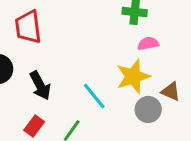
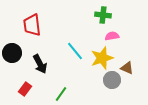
cyan line: (94, 96) -> (75, 51), moved
red rectangle: (34, 126) -> (25, 89), moved

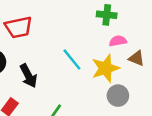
red trapezoid: (32, 25) -> (19, 27), turned -95
brown triangle: (127, 68) -> (137, 58), moved

